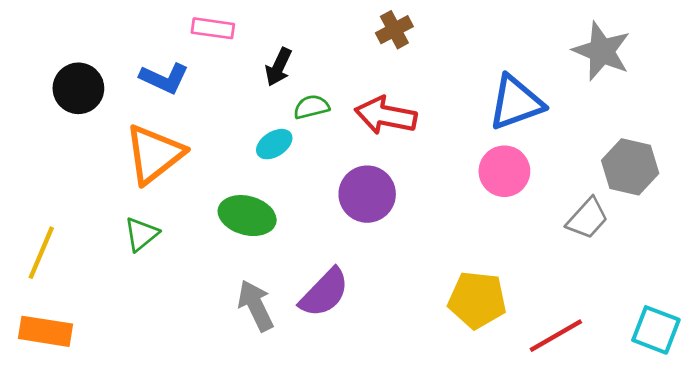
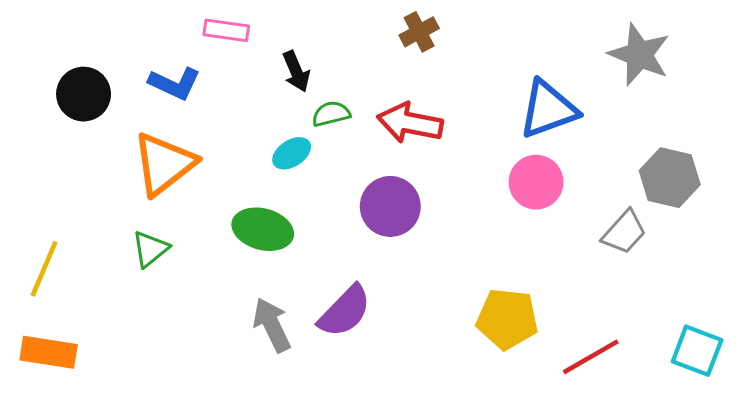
black arrow: (279, 67) -> (296, 71), turned -48

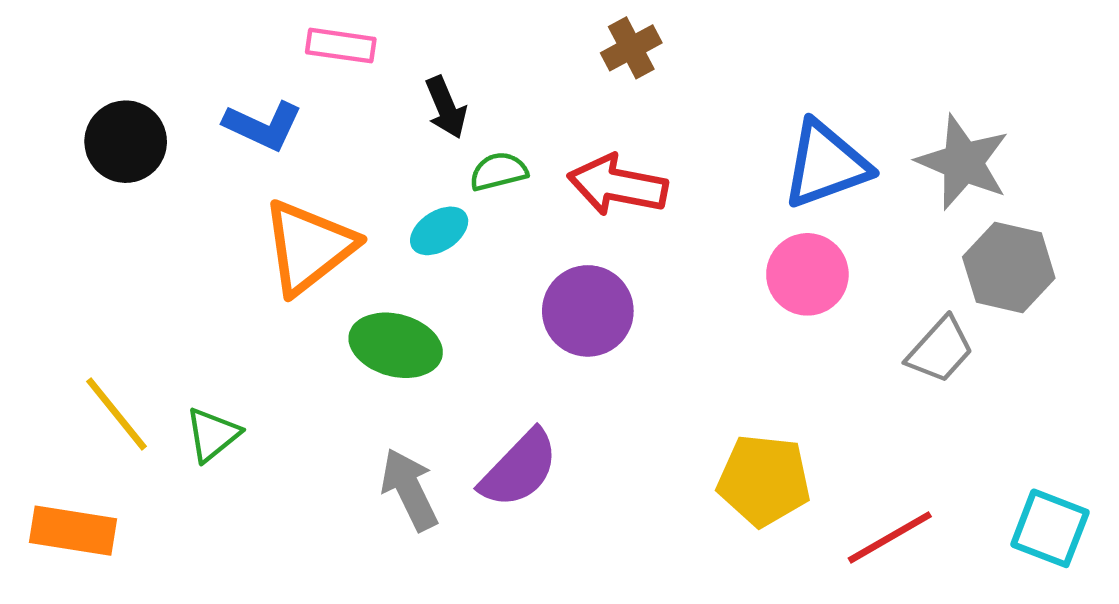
gray star: (639, 55) -> (963, 162), moved
orange triangle: (164, 164) -> (309, 247), moved
green triangle: (150, 249) -> (213, 435), moved
yellow line: (44, 269) -> (116, 414), moved, turned -62

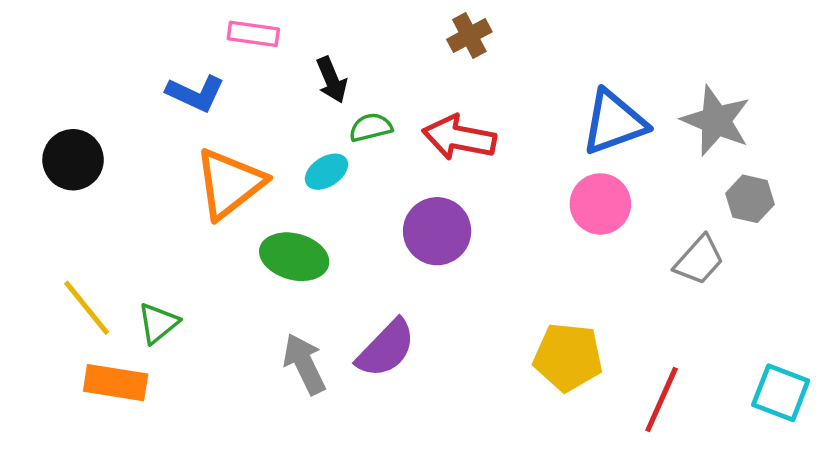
black circle: (126, 142) -> (73, 160), moved
gray hexagon: (1009, 267) -> (750, 199), size x0.7
orange rectangle: (73, 531) -> (116, 383), moved
red line: (890, 537) -> (662, 400), turned -36

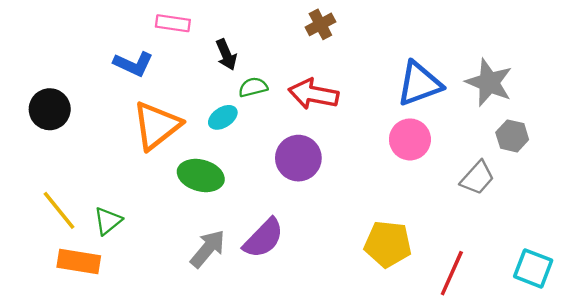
gray arrow: (304, 364) -> (208, 249), turned 66

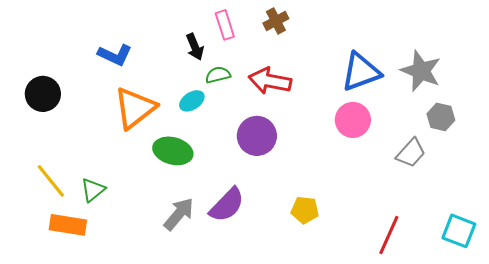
pink rectangle: (173, 23) -> (225, 25), moved, turned 64
yellow pentagon: (388, 244) -> (305, 210), moved, size x0.7

